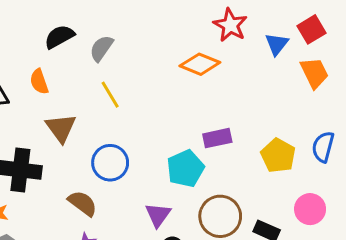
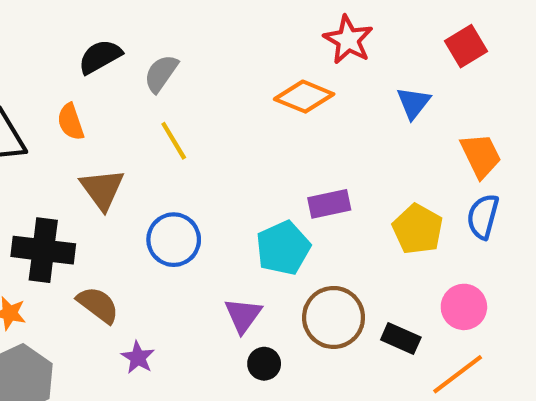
blue triangle: (277, 44) -> (413, 103), moved
orange trapezoid: (314, 73) -> (481, 155), moved
brown semicircle: (83, 203) -> (98, 305), moved

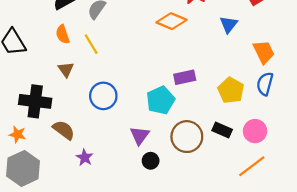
orange semicircle: (71, 122) -> (63, 34), moved
yellow line: (174, 141) -> (91, 44), moved
brown triangle: (102, 189) -> (66, 70), size x0.7
black rectangle: (401, 338) -> (222, 130), moved

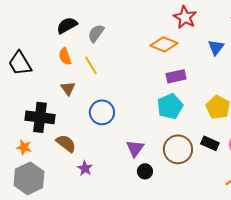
purple rectangle: (185, 77) -> (176, 76), moved
cyan pentagon: (160, 100) -> (170, 106), moved

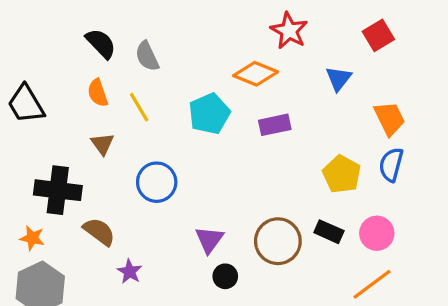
black semicircle: (67, 25) -> (101, 43), turned 75
gray semicircle: (96, 33) -> (147, 56), turned -60
cyan pentagon: (170, 106) -> (209, 114), moved

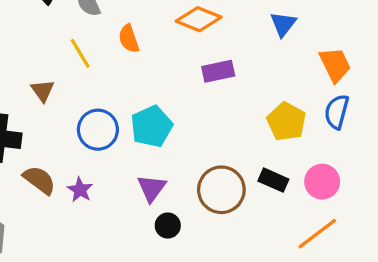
orange semicircle: (98, 93) -> (129, 39), moved
cyan pentagon: (209, 114) -> (152, 126), moved
purple star: (130, 272) -> (80, 190), moved

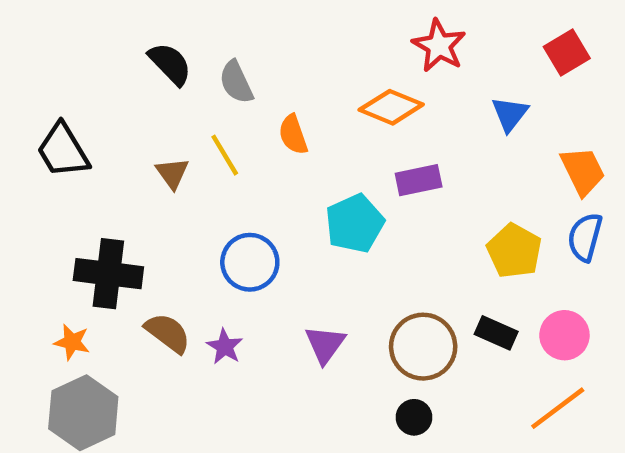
brown triangle: (43, 91) -> (172, 173), moved
cyan pentagon: (152, 126) -> (355, 223), moved
black circle: (168, 226) -> (414, 417), moved

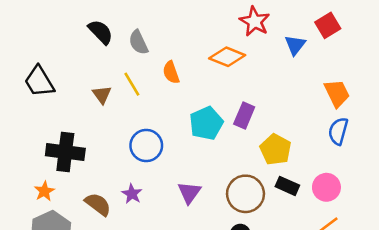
blue triangle: (510, 114) -> (295, 45), moved
purple rectangle: (419, 180) -> (244, 115), moved, turned -55
yellow pentagon: (514, 251) -> (276, 149), moved
brown semicircle: (168, 333) -> (98, 204), moved
orange star: (72, 342) -> (44, 191), turned 30

